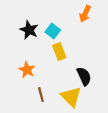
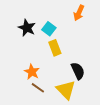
orange star: (27, 70) -> (32, 72), moved
brown line: (41, 95) -> (38, 88), turned -40

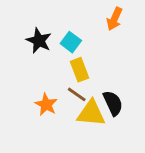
brown line: (38, 88) -> (77, 94), moved
yellow triangle: (66, 90) -> (91, 113), moved, turned -40

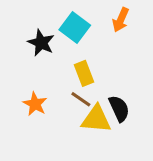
cyan square: (71, 42) -> (75, 27), moved, size x1.4
orange star: (46, 105) -> (35, 104), moved

